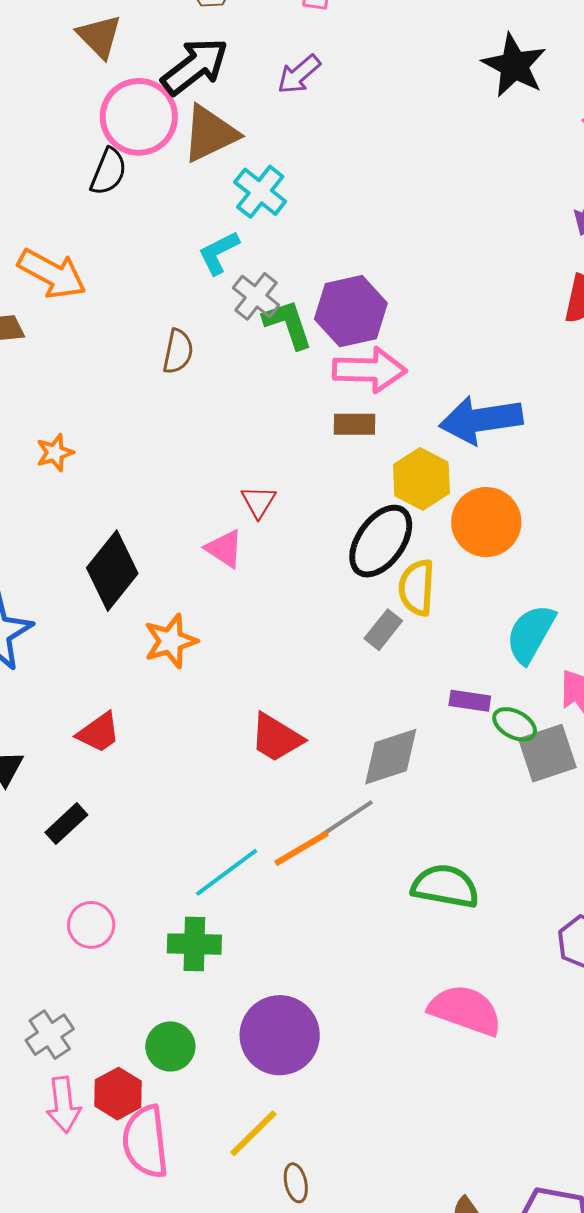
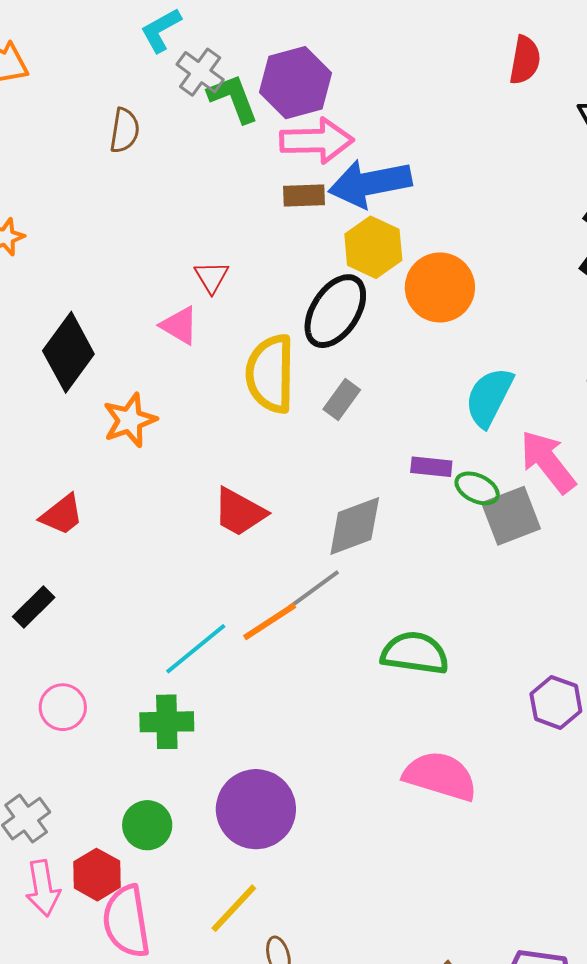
blue arrow: (481, 420) -> (370, 183), moved
yellow semicircle: (417, 588) -> (270, 374), moved, size x1.4

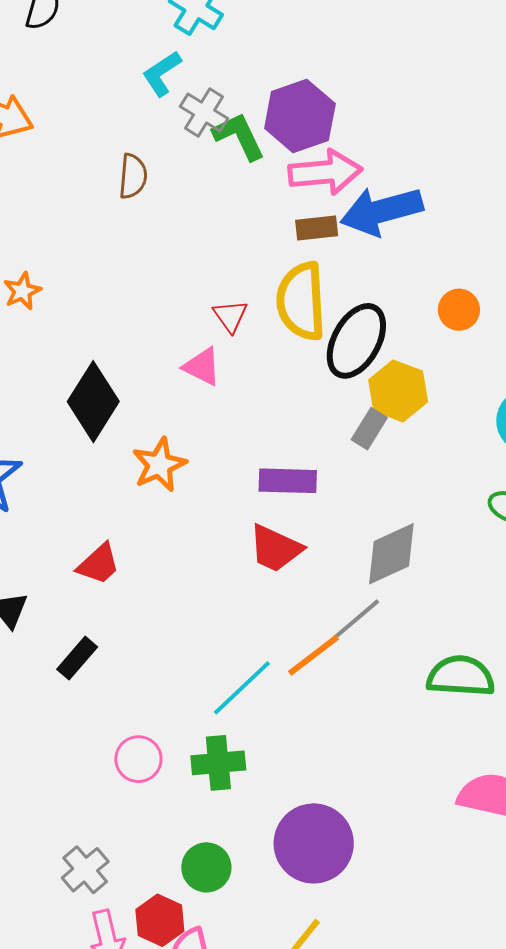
yellow hexagon: (373, 247) -> (398, 391), moved
orange circle: (440, 287) -> (459, 310), size x0.6
yellow semicircle: (270, 374) -> (301, 301), moved
purple rectangle: (431, 467) -> (288, 481), moved, size x1.4
pink circle: (63, 707) -> (138, 759), moved

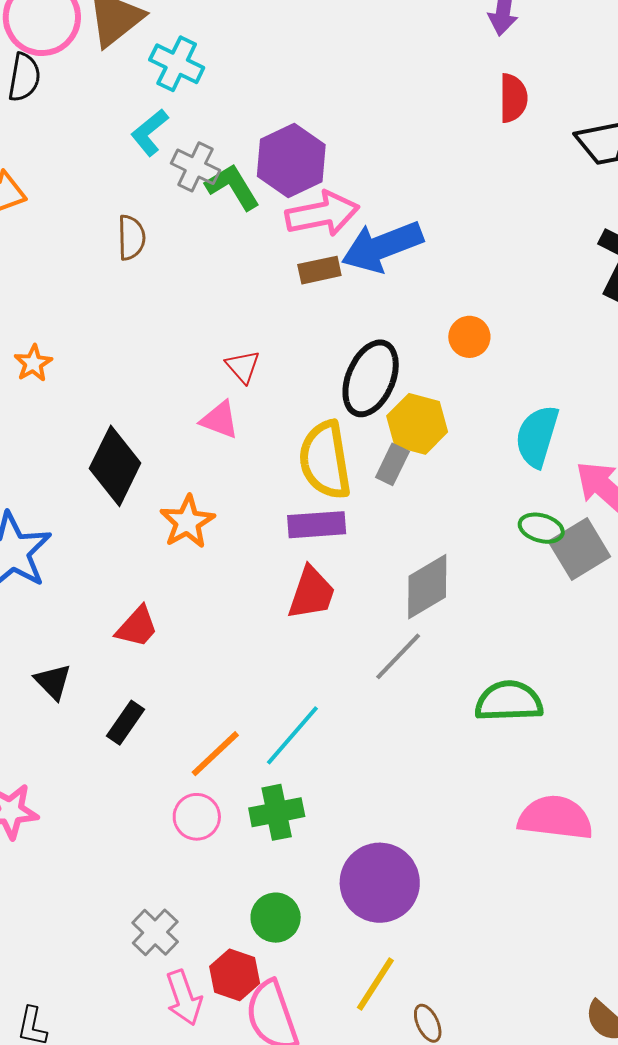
yellow semicircle: (301, 301) -> (325, 460), moved
red trapezoid: (276, 548) -> (311, 593), turned -90
orange line: (314, 655) -> (215, 754), moved

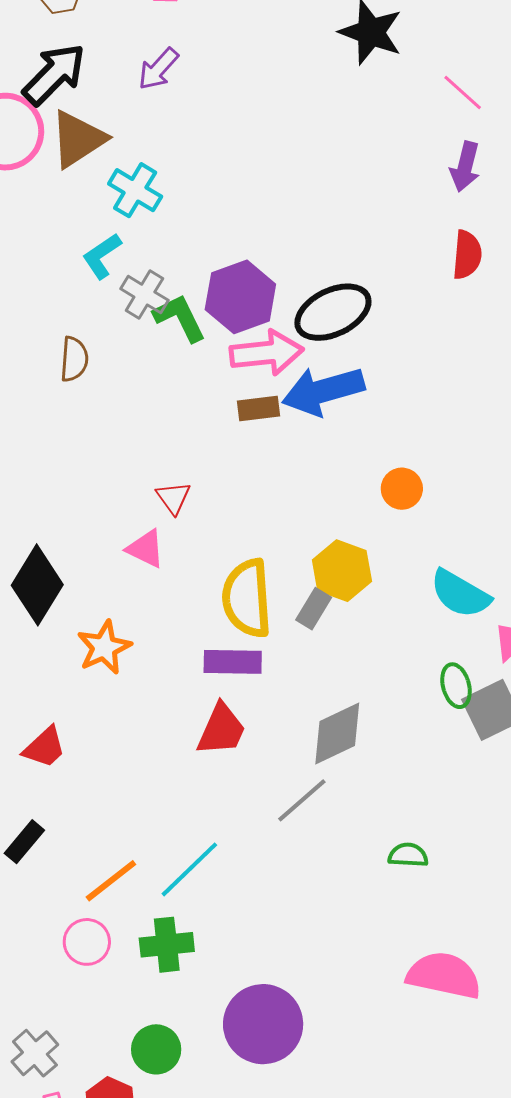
black ellipse: (371, 378) -> (333, 312), moved, turned 36
cyan semicircle: (537, 436) -> (460, 594), turned -82
green ellipse: (541, 528) -> (456, 686), turned 54
green semicircle: (509, 701) -> (408, 855), size x0.6

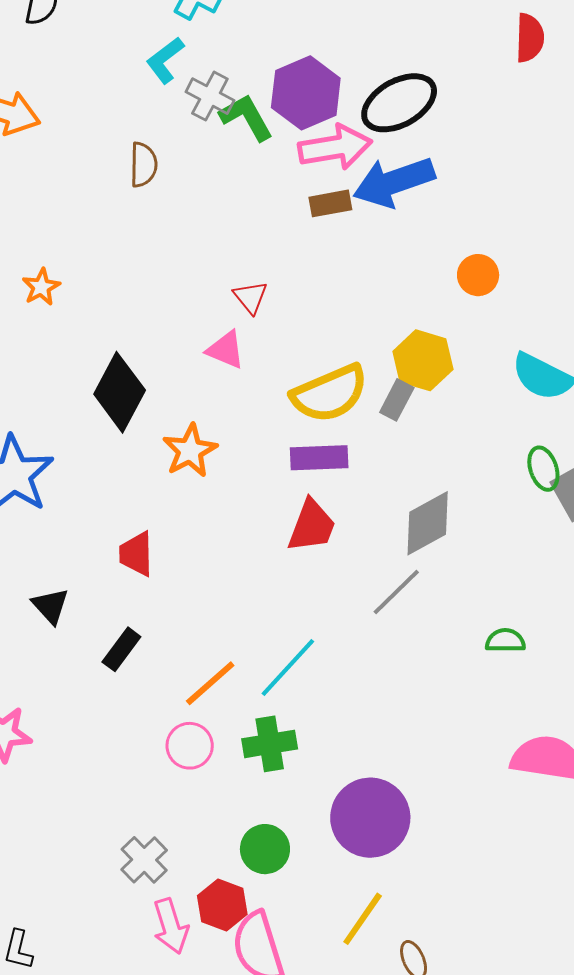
yellow semicircle: (247, 598) -> (330, 393), turned -106
red trapezoid: (45, 747) -> (136, 554), turned 135

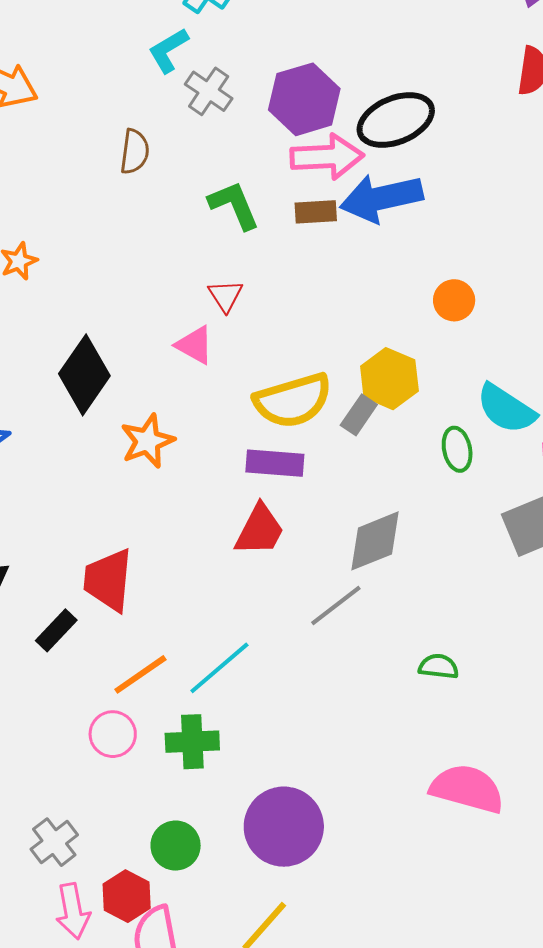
green L-shape: (246, 117) -> (234, 205), moved
green ellipse: (543, 469) -> (457, 449), moved
red trapezoid: (136, 554) -> (108, 580), moved, size x1.4

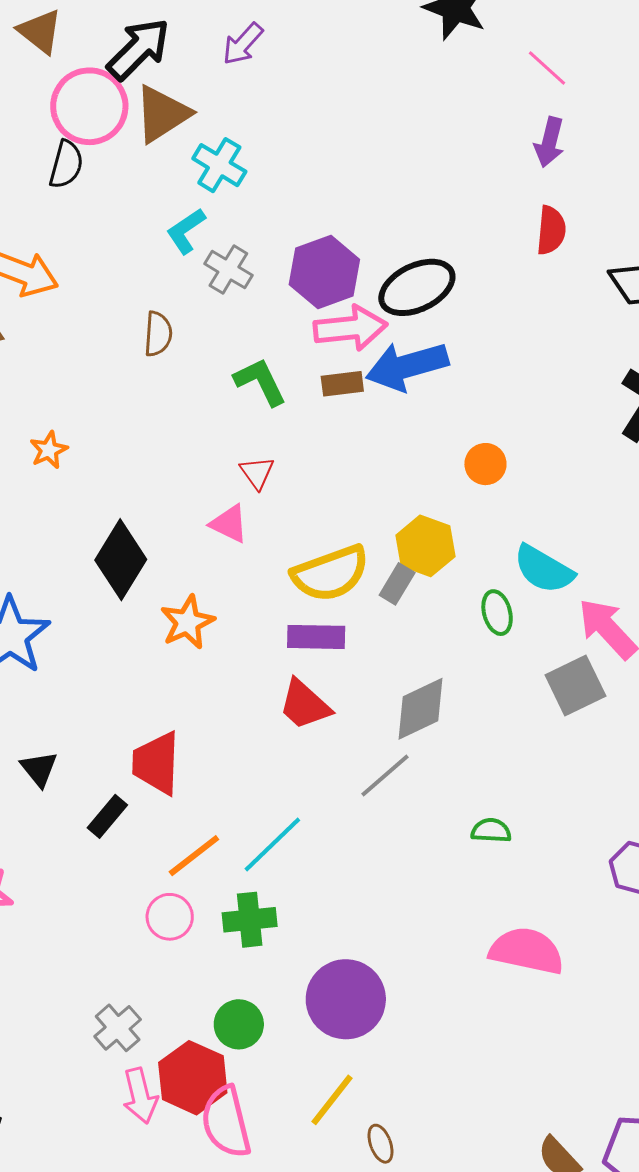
red trapezoid: (260, 530) -> (305, 705), turned 108
red hexagon: (127, 896) -> (193, 1078), size x1.4

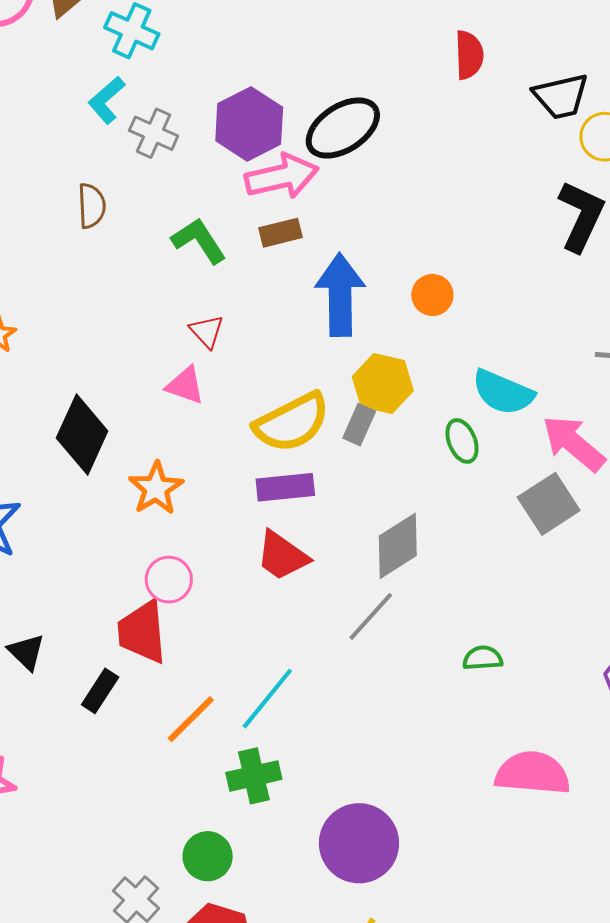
blue arrow: (407, 366) -> (340, 295), moved, turned 112
pink circle: (170, 917) -> (169, 580), moved
green circle: (239, 1024) -> (208, 856), moved

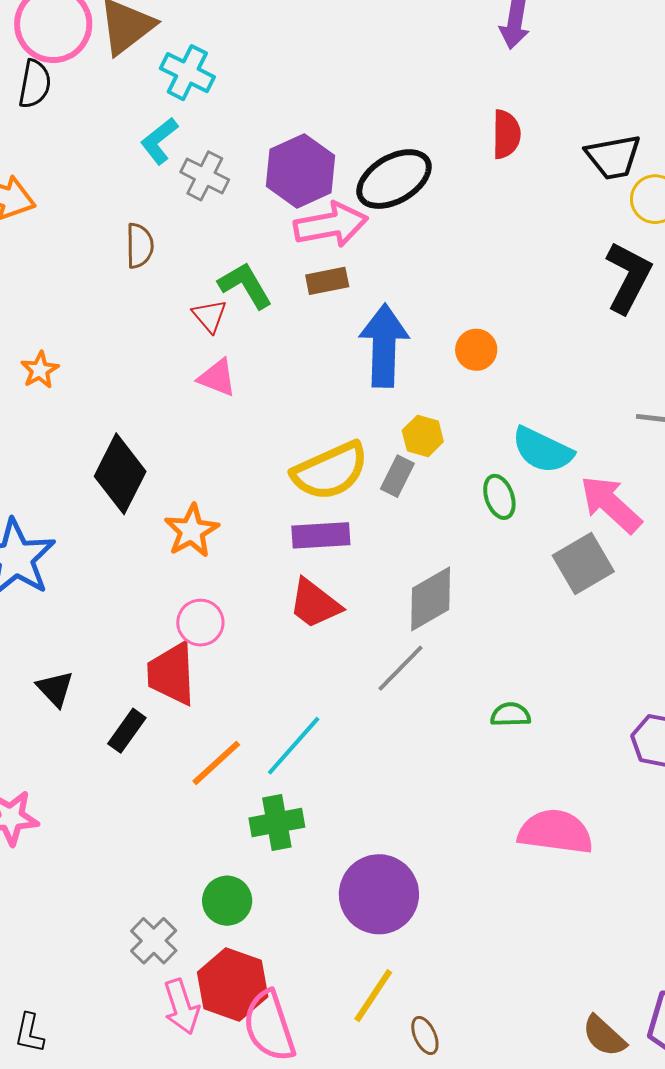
red semicircle: (469, 55) -> (506, 134), moved
red triangle: (207, 331) -> (210, 316), moved
yellow hexagon: (383, 384) -> (423, 436), size x0.7
pink triangle: (185, 385) -> (217, 378), moved

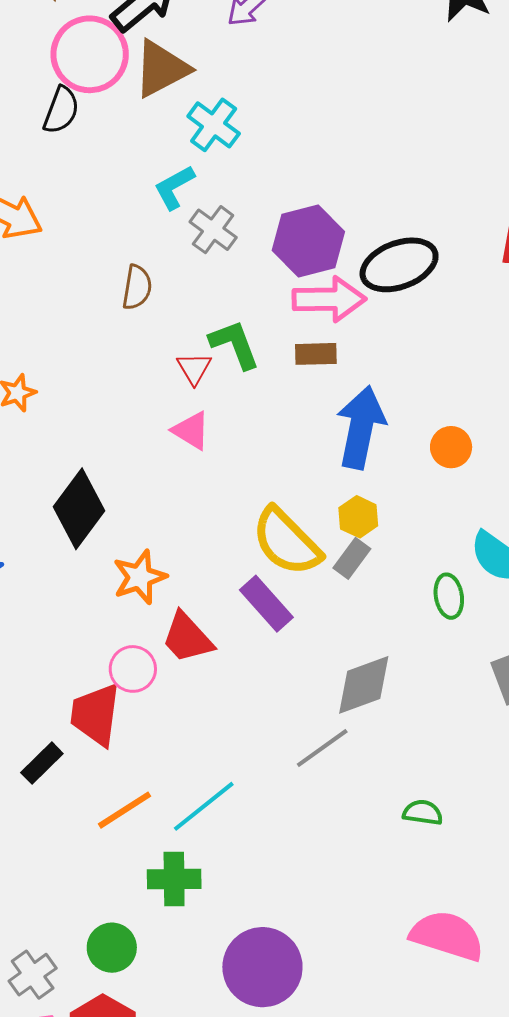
yellow hexagon: (423, 436) -> (358, 517), moved
yellow semicircle: (330, 471) -> (286, 542), turned 60
purple rectangle: (321, 535) -> (266, 604), turned 42
red trapezoid: (315, 604) -> (187, 638), moved

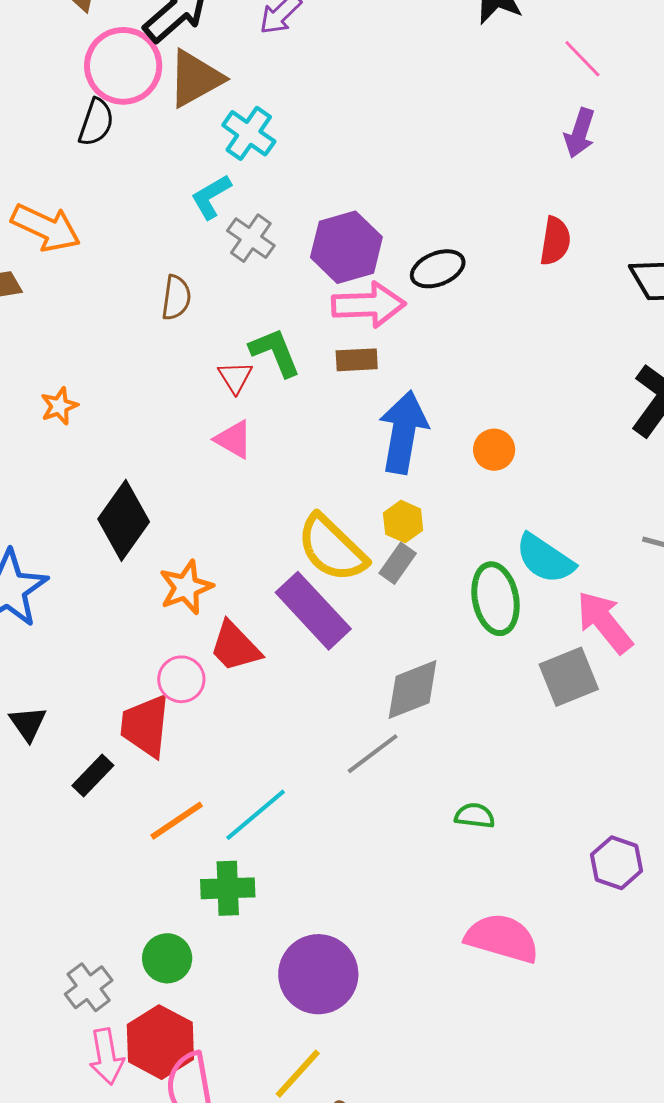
black ellipse: (399, 265) -> (438, 269), size x0.7
green ellipse: (449, 596) -> (496, 599), size x1.6
purple rectangle: (266, 604) -> (313, 611), size x1.4

